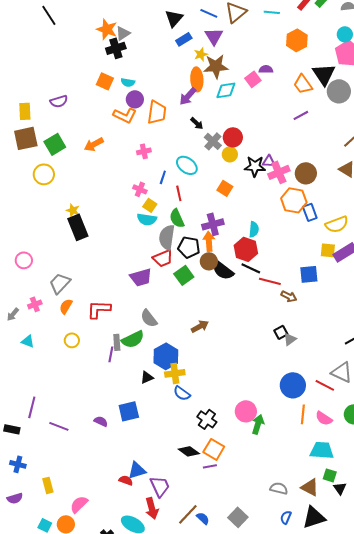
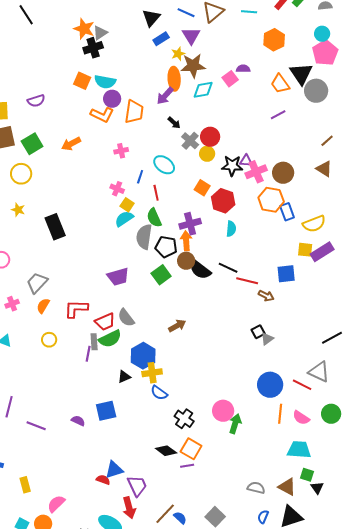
cyan semicircle: (128, 82) -> (105, 82), size x1.5
yellow star: (73, 210) -> (18, 210), moved
cyan semicircle: (147, 219) -> (124, 219), turned 138
red hexagon: (246, 249) -> (223, 201), moved
red trapezoid: (163, 258) -> (105, 322), moved

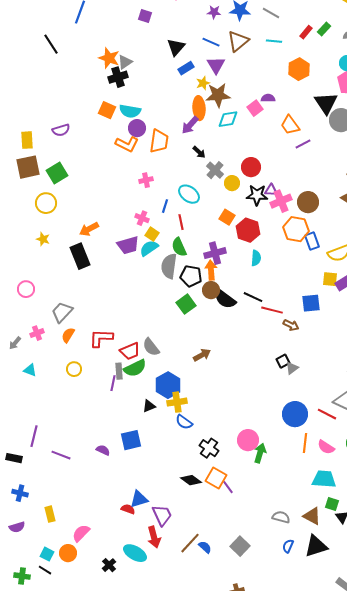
orange trapezoid: (280, 84) -> (290, 125), moved
red circle: (210, 137) -> (251, 167), moved
orange arrow: (71, 144) -> (89, 229), moved
purple trapezoid: (118, 277) -> (128, 245), moved
purple line: (187, 466) -> (228, 487), moved, turned 64

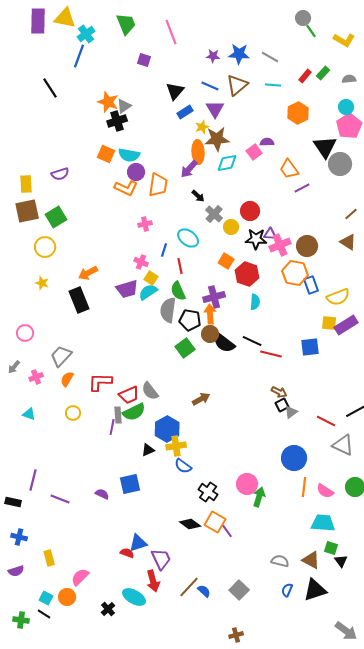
brown arrow: (291, 325) -> (279, 392), moved
gray arrow: (15, 343) -> (14, 367), moved
red line: (327, 414) -> (326, 421), moved

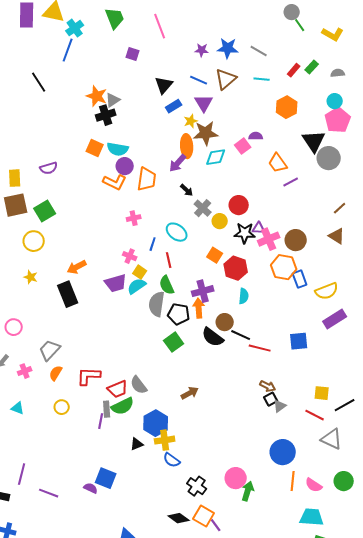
yellow square: (329, 323) -> (322, 393), moved
brown circle: (210, 334) -> (225, 322), moved
blue square: (130, 484) -> (106, 478), moved, turned 35

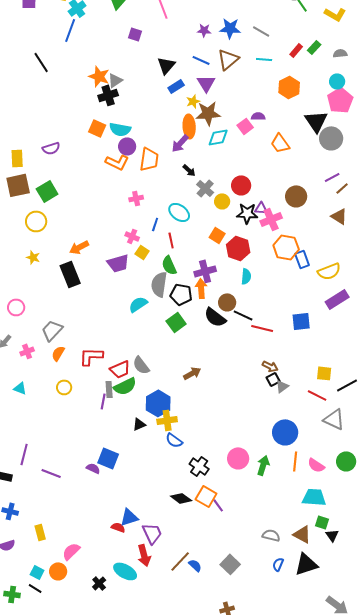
purple line: (291, 182) -> (332, 177), moved
brown circle: (296, 240) -> (296, 196), moved
cyan semicircle: (137, 286) -> (138, 304), moved
green arrow: (248, 491) -> (263, 465), moved

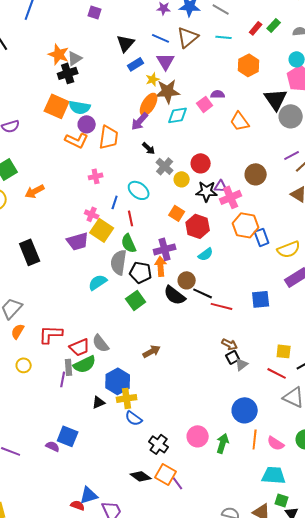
orange ellipse: (189, 126) -> (149, 104), turned 35
orange square: (97, 128) -> (57, 106), size x1.4
orange arrow: (79, 247) -> (35, 191), moved
yellow square: (142, 252) -> (102, 230), size x1.6
cyan semicircle: (246, 276) -> (206, 254), turned 49

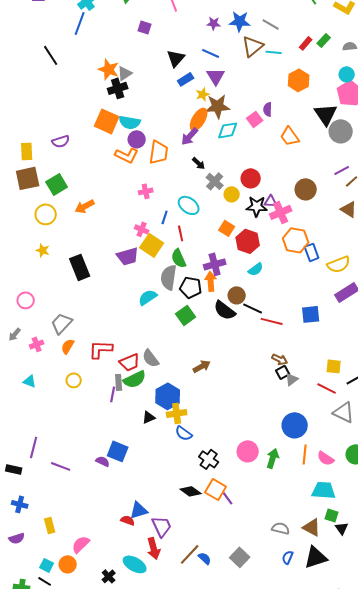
brown triangle: (188, 37) -> (253, 46), moved
purple semicircle: (218, 94) -> (268, 109), turned -88

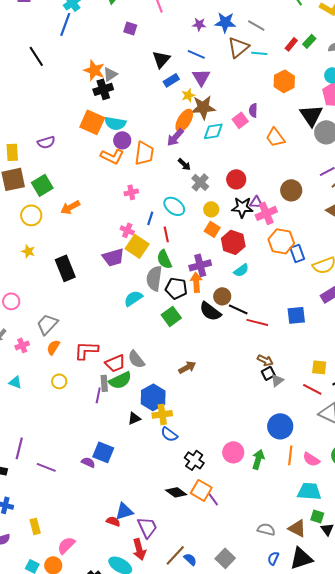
yellow circle: (232, 194) -> (211, 209), moved

